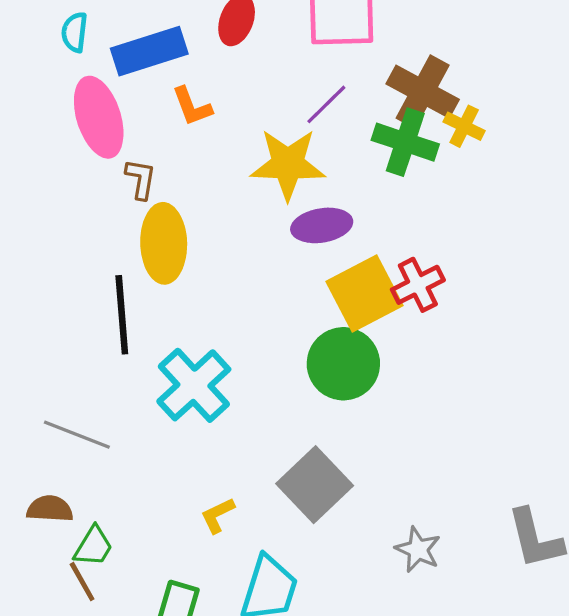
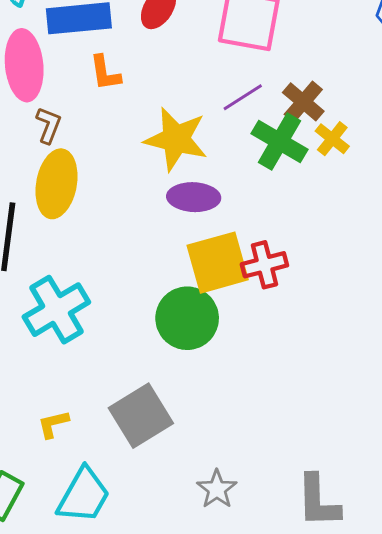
brown cross: (423, 92) -> (303, 102), size x0.7
purple line: (326, 104) -> (243, 97), moved

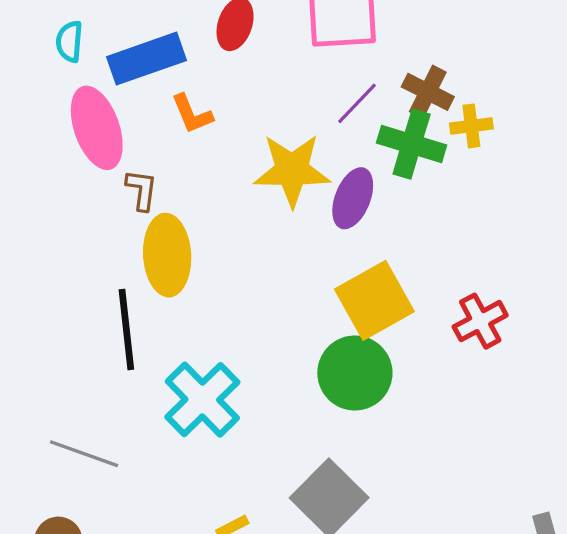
yellow cross: (332, 139) -> (471, 126), turned -32
purple ellipse: (194, 197) -> (353, 198), moved, turned -57
red cross: (264, 265) -> (480, 321), moved

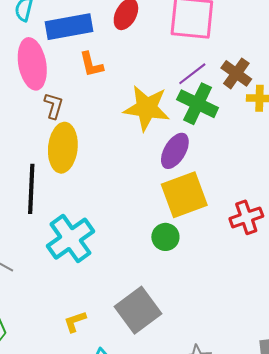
green cross: (412, 144) -> (198, 104), moved
purple ellipse: (353, 198) -> (175, 151), moved
green circle: (355, 373) -> (165, 237), size x0.6

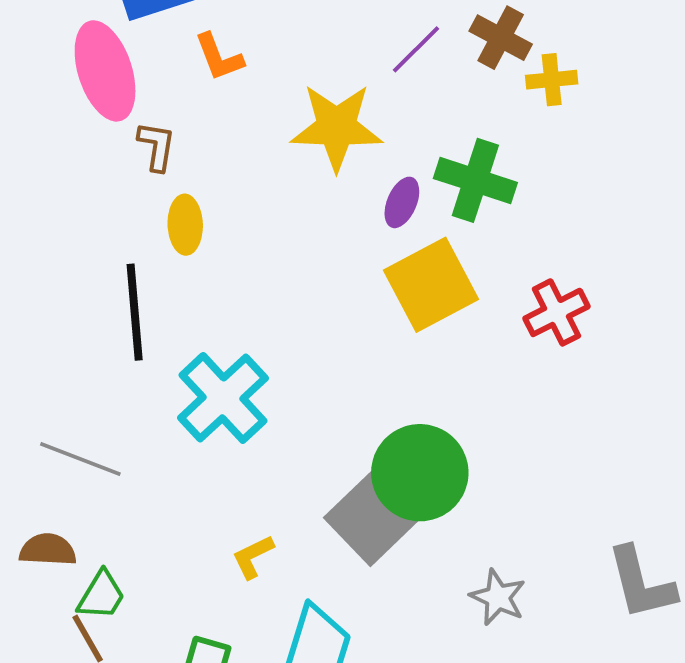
green cross: (198, 104) -> (475, 180), moved
yellow ellipse: (63, 148) -> (185, 225), size x0.6
purple ellipse: (175, 151) -> (402, 202), size x0.7
green circle: (165, 237) -> (420, 473), moved, size x1.8

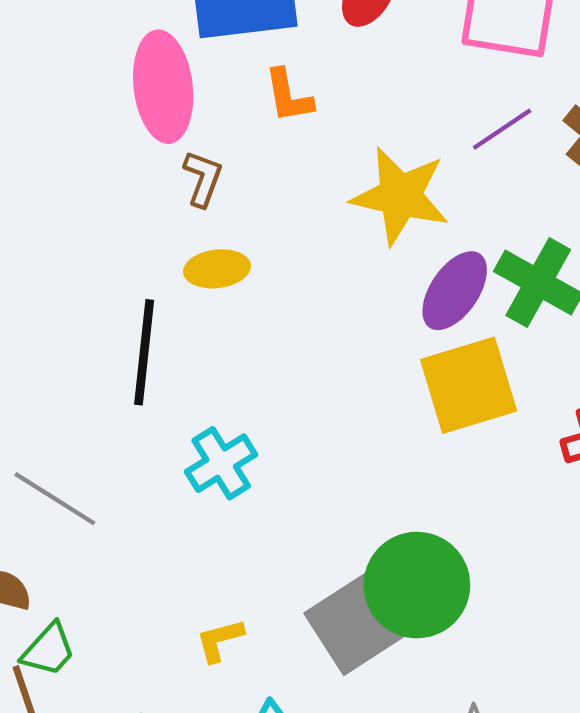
purple ellipse: (402, 202) -> (455, 291), size x1.5
yellow ellipse: (185, 225) -> (217, 269), turned 74
cyan cross: (223, 398) -> (221, 463), size x0.7

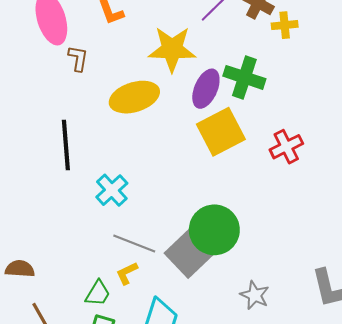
yellow ellipse: (217, 269) -> (134, 97), moved, size x1.6
gray line: (55, 499) -> (134, 243), moved
green trapezoid: (49, 650) -> (98, 293), moved

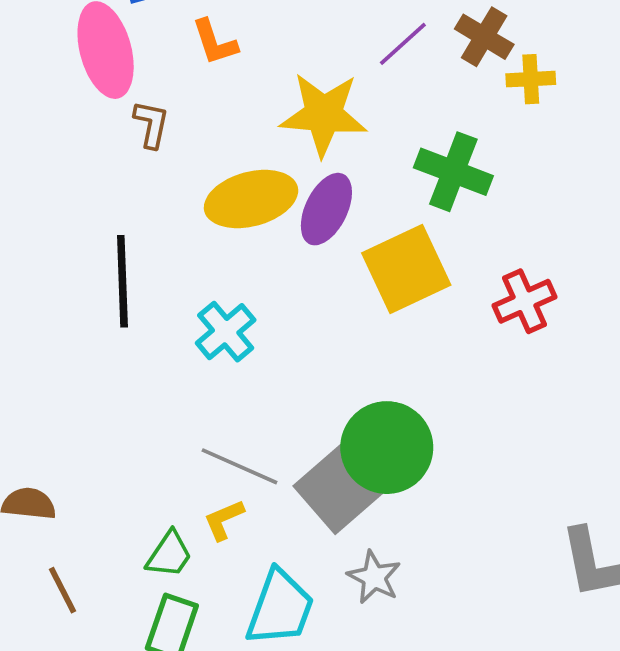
purple ellipse: (206, 89) -> (326, 209), moved
cyan cross: (112, 190) -> (226, 332), moved
gray star: (255, 295) -> (374, 577), moved

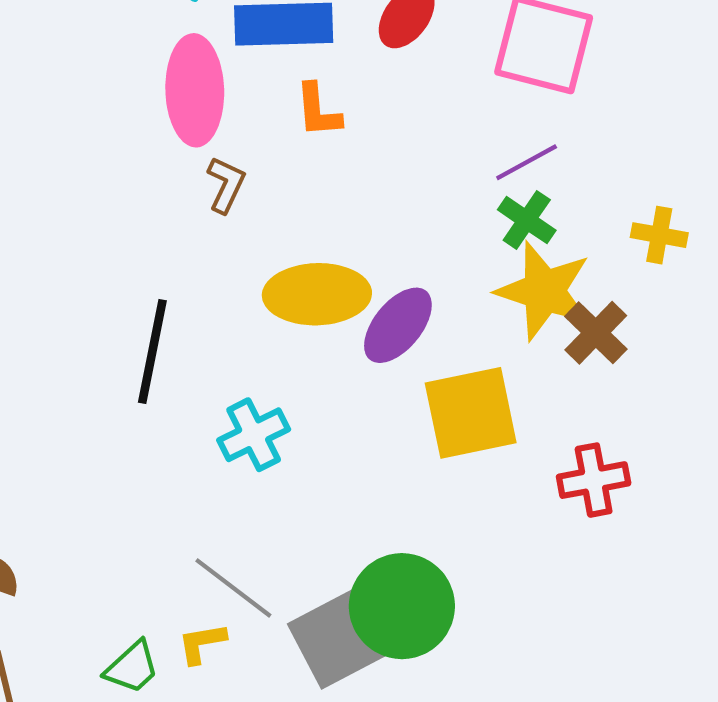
brown cross: (484, 37) -> (596, 333), moved
yellow star: (324, 114) -> (544, 291), moved
green cross: (453, 172) -> (527, 220), moved, size x0.7

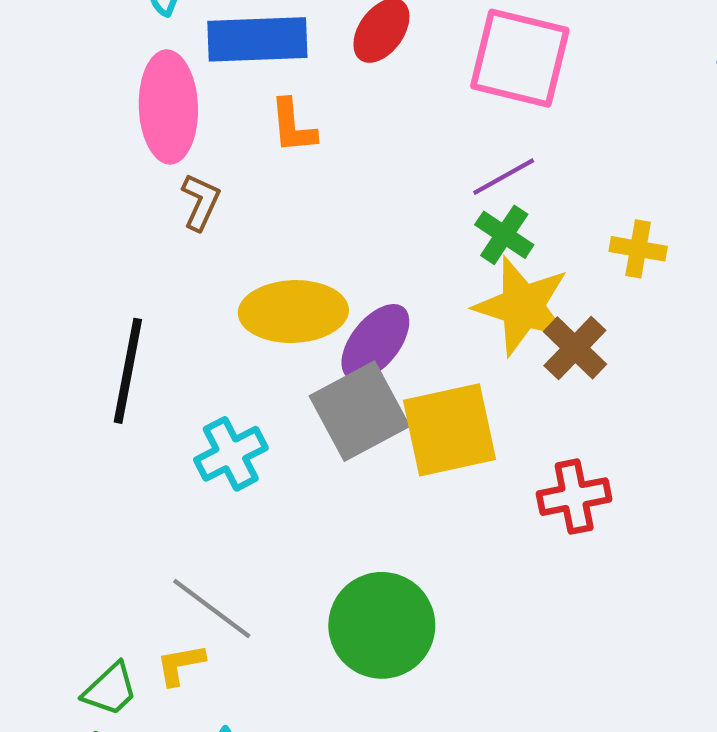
gray square: (337, 639) -> (359, 411), moved

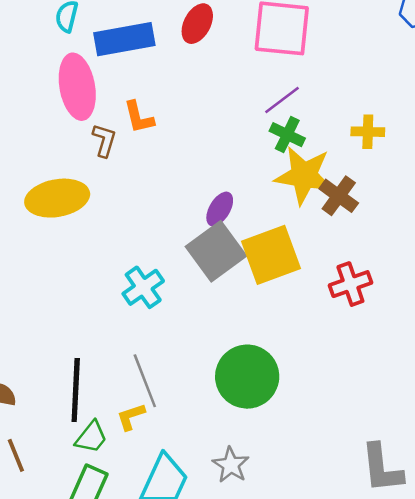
orange L-shape: (293, 126) -> (139, 117), moved
yellow ellipse: (293, 312) -> (57, 198), moved
purple ellipse: (375, 342) -> (220, 209), size x0.7
black line: (128, 371) -> (76, 390), moved
gray line: (212, 609) -> (145, 381), turned 40

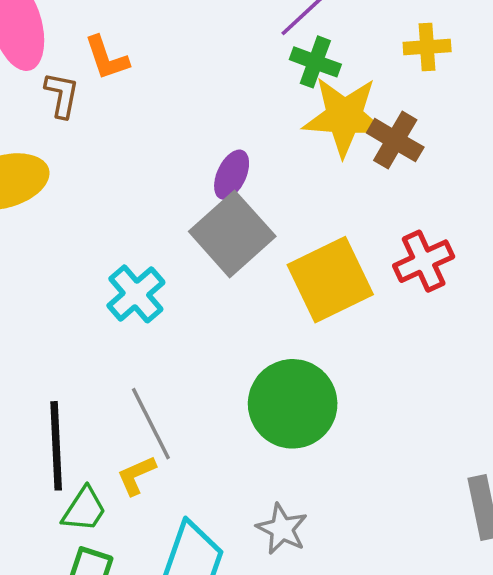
yellow square: (271, 255) -> (330, 280), moved

